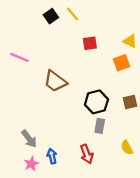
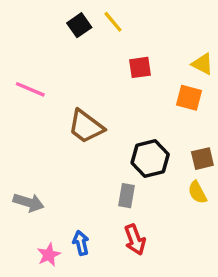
orange square: (121, 63) -> (189, 98), turned 35
gray rectangle: (100, 126) -> (126, 196), moved
gray arrow: (29, 139) -> (29, 202), moved, turned -36
yellow semicircle: (127, 147) -> (197, 192), moved

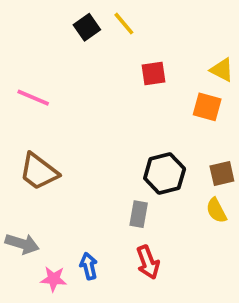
brown trapezoid: (86, 126) -> (39, 172), moved
gray arrow: (29, 202) -> (22, 244), moved
pink star: (49, 255) -> (54, 279), turned 30

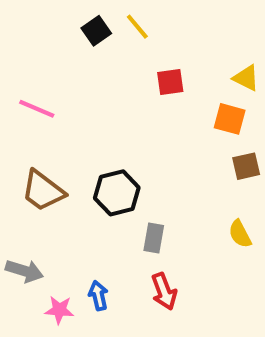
black hexagon: (165, 173) -> (117, 193), moved
brown square: (222, 173) -> (246, 166), moved

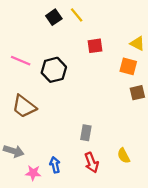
black hexagon: (117, 193) -> (54, 70), moved
yellow semicircle: (240, 234) -> (124, 156), moved

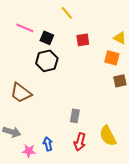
black square: (54, 17) -> (47, 38), moved, turned -32
pink line: (21, 61) -> (25, 28), moved
yellow semicircle: (124, 156) -> (108, 136), size x1.5
red arrow: (92, 163) -> (80, 142), turned 36

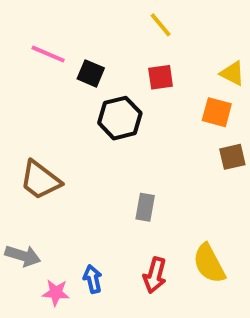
yellow line: (67, 13) -> (161, 25), moved
black hexagon: (47, 61) -> (120, 118), moved
gray rectangle: (75, 116) -> (145, 207), moved

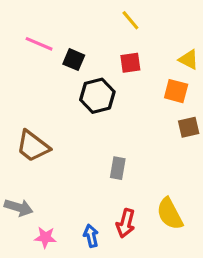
blue arrow: (93, 279) -> (91, 236), moved

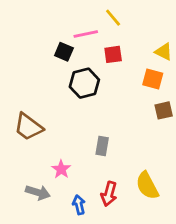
pink line: (39, 44) -> (86, 34), moved, turned -35
gray arrow: (19, 208) -> (38, 192), moved
pink star: (45, 237) -> (61, 169), moved, turned 30

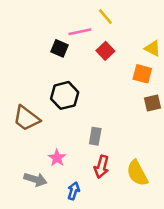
red square: (113, 54) -> (105, 51), turned -36
black hexagon: (84, 83) -> (65, 95), moved
red arrow: (109, 194) -> (102, 167), moved
blue arrow: (79, 205) -> (74, 191), turned 30

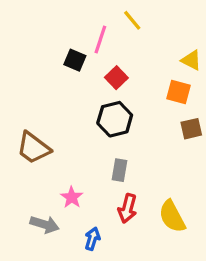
pink line: (80, 32) -> (100, 39), turned -60
red square: (105, 51) -> (116, 78), moved
black hexagon: (65, 95) -> (115, 119), moved

